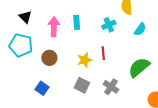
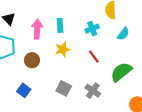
red line: (103, 53) -> (94, 57), moved, turned -32
yellow star: (85, 60) -> (63, 49), moved

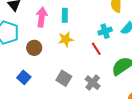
cyan cross: (92, 29) -> (105, 31), moved

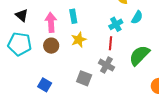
brown circle: (34, 48) -> (51, 46), moved
red line: (96, 49) -> (110, 43), turned 48
gray cross: (93, 83) -> (106, 65), moved

